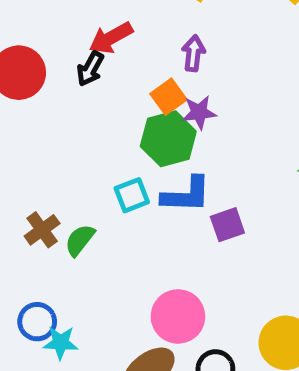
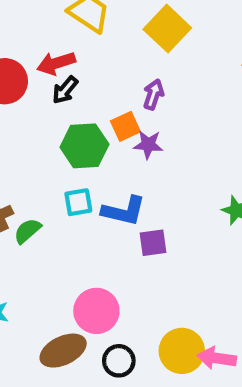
red arrow: (111, 38) -> (56, 63), moved
green hexagon: (168, 139) -> (84, 146), moved

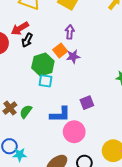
cyan square: (78, 202) -> (46, 81), moved, turned 32
blue L-shape: (124, 211) -> (60, 115), moved
pink circle: (96, 311) -> (74, 132), moved

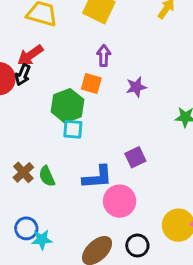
black arrow: (27, 40) -> (23, 75), moved
orange square: (60, 50) -> (91, 84), turned -32
purple star: (73, 56) -> (136, 87), moved
green semicircle: (26, 112) -> (47, 176), turned -56

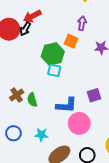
cyan star: (42, 240) -> (41, 135), moved

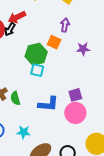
pink circle: (79, 123) -> (75, 113), moved

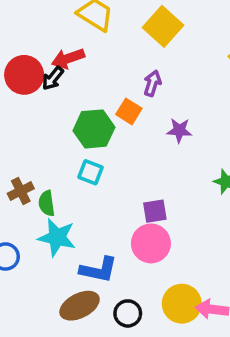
cyan square: (37, 70) -> (90, 172), moved
blue L-shape: (48, 104) -> (99, 270), moved
cyan star: (23, 132) -> (57, 237), moved, size x1.5

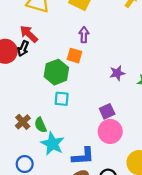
red arrow: (68, 58) -> (29, 34), turned 78
purple star: (179, 130) -> (117, 73), moved
cyan star: (57, 237) -> (52, 144), turned 30

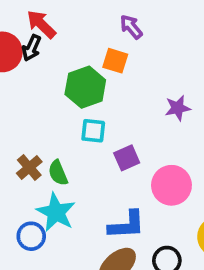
purple arrow: (84, 35) -> (131, 27), turned -42
purple star: (117, 73) -> (178, 108), moved
purple square: (107, 111) -> (127, 158), moved
cyan star: (52, 144) -> (56, 212), moved

